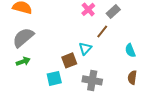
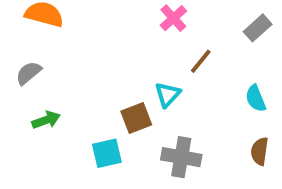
gray rectangle: (113, 11) -> (258, 28), moved
gray semicircle: (23, 37) -> (29, 73), moved, size x0.6

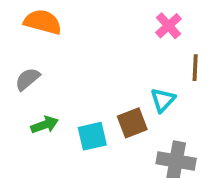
brown line: (201, 61) -> (195, 68), turned -36
cyan square: (107, 153) -> (92, 136), moved

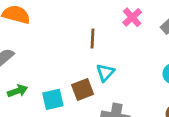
pink cross: (168, 26) -> (132, 17), moved
brown line: (195, 68) -> (93, 39), moved

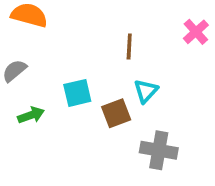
pink cross: (132, 17) -> (196, 32), moved
cyan square: (53, 99) -> (77, 93), moved

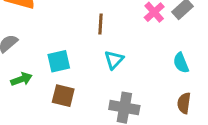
brown square: (116, 113) -> (63, 96), moved, turned 35

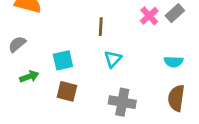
cyan semicircle: (181, 63) -> (174, 62), turned -66
brown semicircle: (184, 103) -> (176, 98), size x1.4

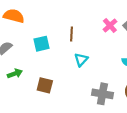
cyan square: (63, 60) -> (42, 44), moved
gray cross: (122, 102) -> (102, 94), moved

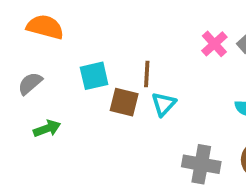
brown line: (71, 34) -> (147, 74), moved
brown square: (45, 85) -> (124, 102), moved

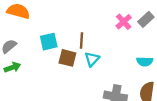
green arrow: (47, 129) -> (12, 67), moved

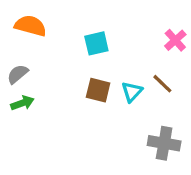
brown line: (81, 40) -> (162, 84), moved, turned -49
cyan square: (49, 42) -> (96, 43), moved

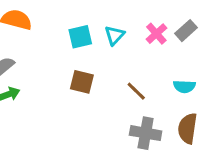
brown line: (162, 84) -> (136, 91), moved
cyan triangle: (132, 92) -> (114, 35), moved

